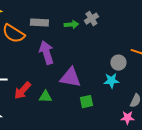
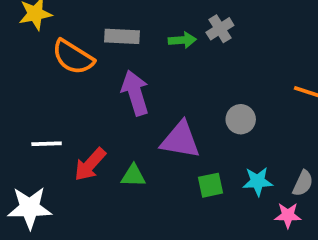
gray circle: (118, 63) -> (241, 119), moved
cyan star: (111, 81) -> (258, 181), moved

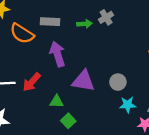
gray circle: (241, 119) -> (118, 82), moved
red arrow: (90, 164) -> (32, 82), moved
green square: (211, 185) -> (68, 121), moved, turned -32

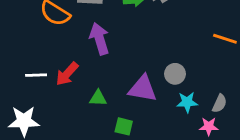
purple triangle: (83, 81) -> (143, 89), moved
green square: (68, 121) -> (124, 126), moved, turned -32

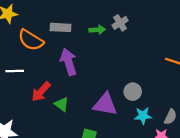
white line: (36, 75) -> (15, 71), moved
green triangle: (98, 98) -> (62, 104), moved, turned 35

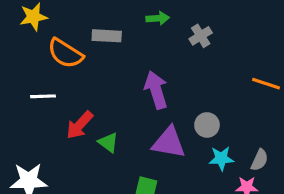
gray cross: (120, 23) -> (201, 36), moved
green arrow: (97, 30) -> (158, 18), moved
purple arrow: (69, 62) -> (156, 90), moved

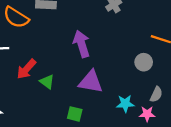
gray circle: (207, 125) -> (144, 62), moved
cyan star: (221, 158) -> (125, 104), moved

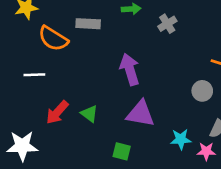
red arrow: (26, 69) -> (57, 112), moved

